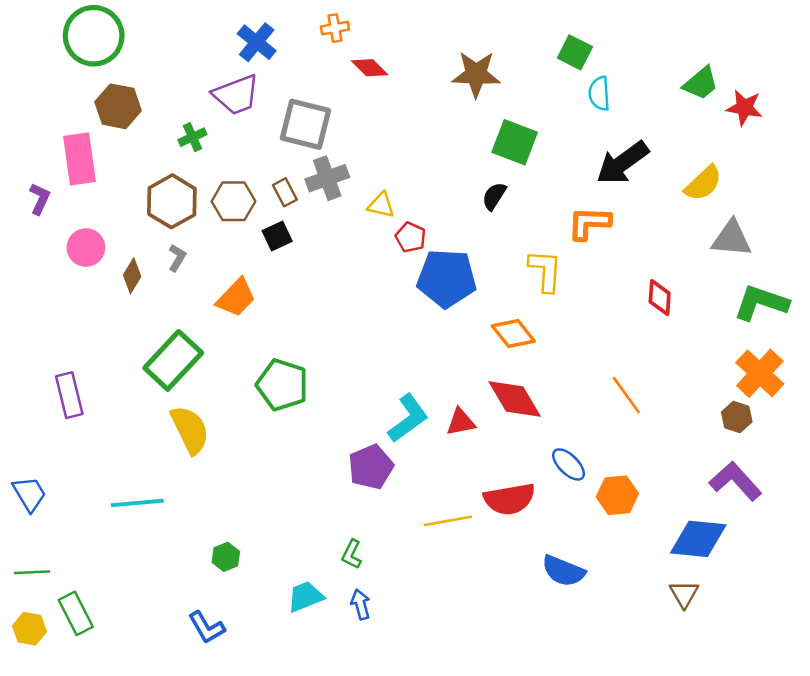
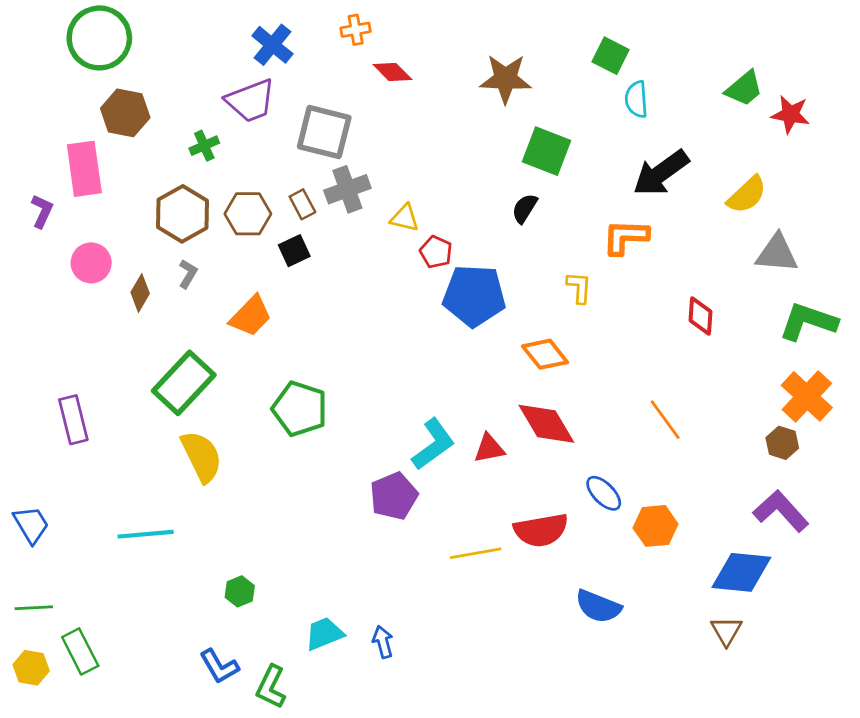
yellow L-shape: (545, 271) -> (579, 287), size x0.7
green L-shape: (352, 554) -> (271, 687), moved, size x1.4

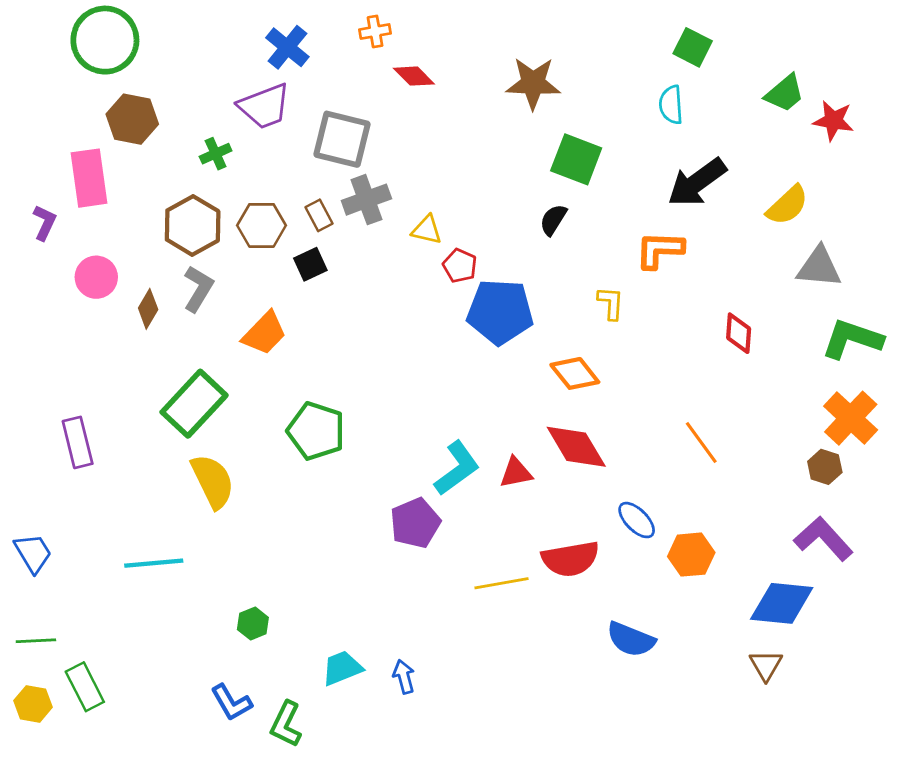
green square: (611, 56) -> (693, 47), moved
gray L-shape: (188, 274) -> (198, 289), size x1.5

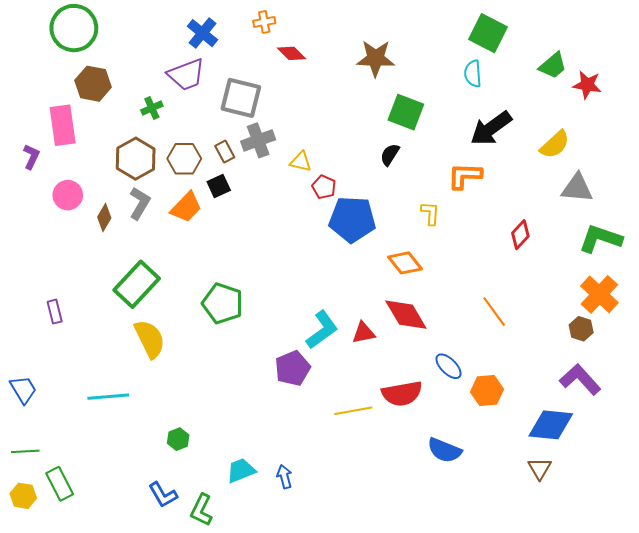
green square: (693, 47) -> (488, 33), size x1.4
orange trapezoid: (264, 333) -> (186, 207), moved
red diamond: (739, 333) -> (520, 235), turned 40
purple rectangle: (78, 442) -> (55, 312), size x0.7

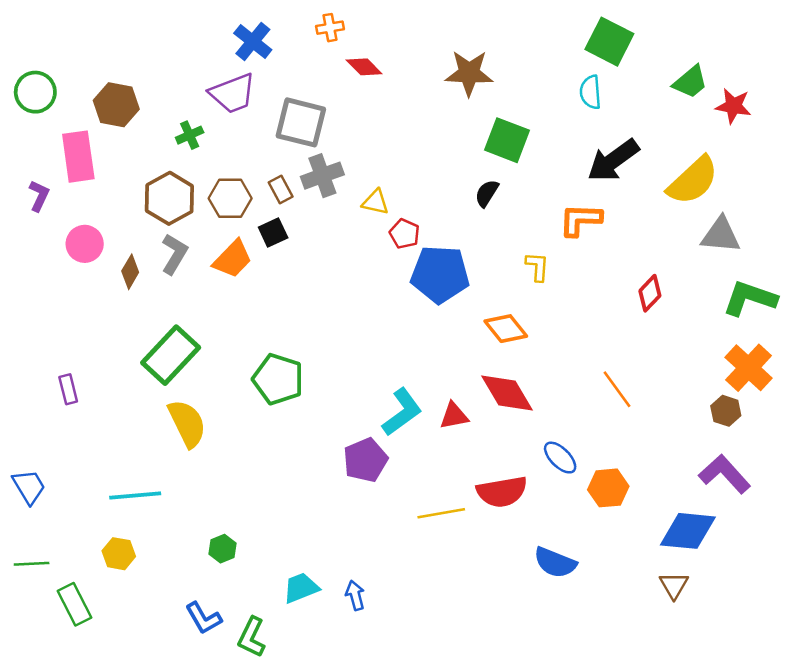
green circle: (74, 28) -> (35, 92), moved, size x0.7
yellow semicircle: (555, 144) -> (693, 181), size x1.4
yellow hexagon: (23, 496) -> (119, 554), moved

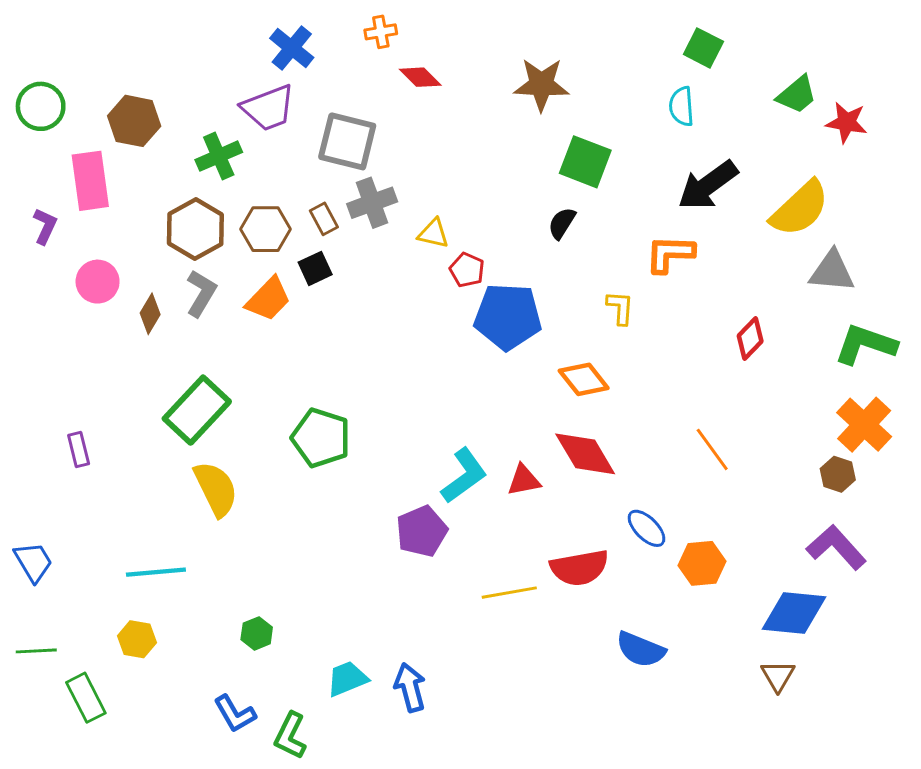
green square: (609, 42) -> (703, 48), size x0.7
green cross: (190, 135) -> (219, 156), size x1.4
blue arrow: (355, 595) -> (410, 687), size x1.4

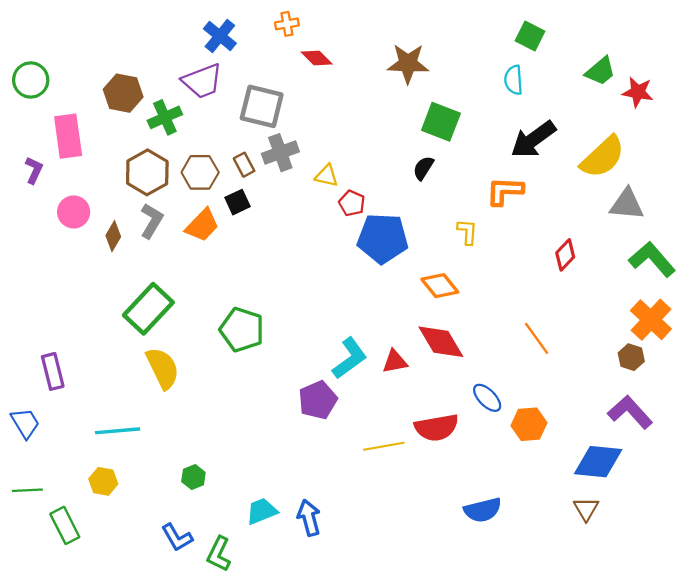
brown hexagon: (134, 121) -> (123, 93), moved
green L-shape: (866, 344) -> (652, 259), turned 30
purple rectangle: (79, 449) -> (53, 371), moved, size x1.4
blue semicircle: (641, 649) -> (483, 510), moved, turned -36

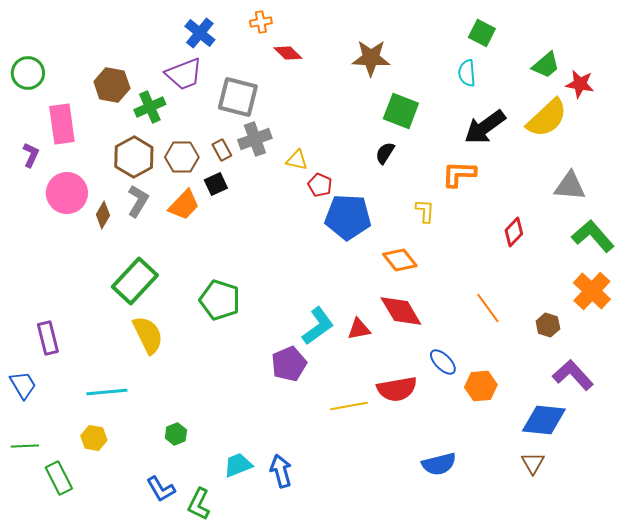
yellow semicircle: (603, 157) -> (547, 118), moved
pink circle: (74, 212) -> (67, 193), size x1.4
brown hexagon: (631, 357) -> (548, 325), moved

